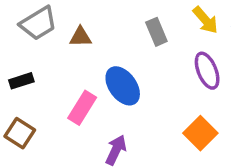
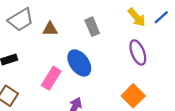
gray rectangle: (156, 32) -> (92, 27), moved

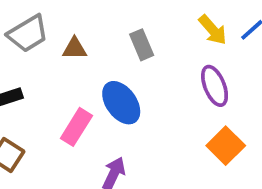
orange square: (133, 96) -> (226, 146), moved

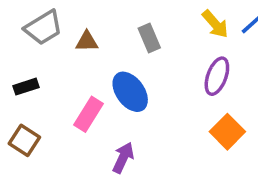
purple ellipse: (215, 86) -> (217, 76), turned 42

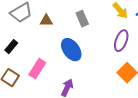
black rectangle: (26, 87) -> (11, 47), turned -32
pink rectangle: (89, 114) -> (37, 69), moved

